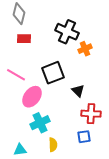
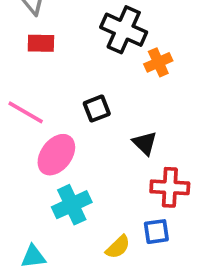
black square: (53, 73) -> (97, 109), size x0.6
yellow semicircle: (53, 145) -> (118, 247), moved, turned 48

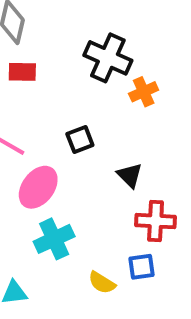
yellow semicircle: (118, 247) -> (102, 283), turned 76

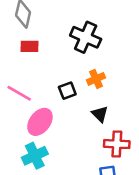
orange cross: (144, 92) -> (96, 79), moved
cyan cross: (54, 239) -> (35, 156), moved

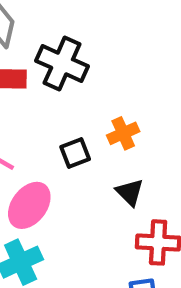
black cross: (86, 37) -> (62, 64), moved

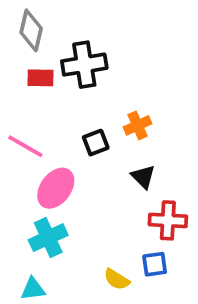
black cross: (62, 64) -> (84, 65), turned -33

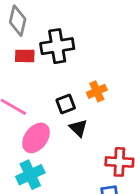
black triangle: (143, 177) -> (78, 128), moved

